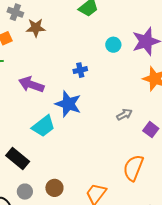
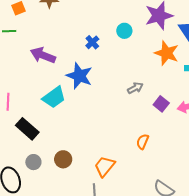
cyan circle: (113, 45) -> (124, 31), moved
blue cross: (80, 70) -> (92, 42), turned -32
orange semicircle: (133, 168) -> (143, 142), size x0.6

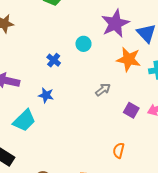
blue star: (79, 76) -> (46, 95), size x0.6
gray arrow: (135, 88) -> (103, 90), moved

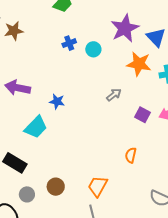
blue cross: (54, 60) -> (69, 43), moved, turned 32

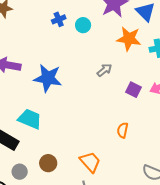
blue star: (57, 101) -> (48, 78), size x1.8
cyan trapezoid: (36, 127) -> (30, 119), moved, turned -110
orange trapezoid: (98, 186) -> (90, 162), turned 110

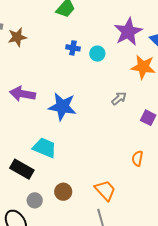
blue cross: (59, 19) -> (73, 48), turned 32

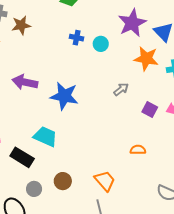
orange semicircle: (137, 158) -> (138, 150), turned 77

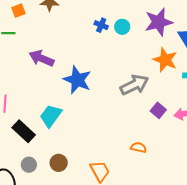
cyan circle: (101, 44) -> (122, 27), moved
gray arrow: (121, 89) -> (134, 85), size x1.8
cyan trapezoid: (45, 137) -> (51, 116), turned -90

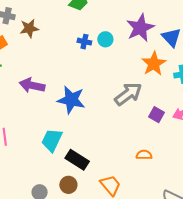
orange star: (165, 60) -> (154, 64), turned 30
black rectangle: (24, 131) -> (77, 160), moved

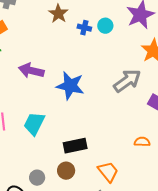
brown star: (29, 28) -> (58, 14), moved, turned -30
cyan trapezoid: (52, 140) -> (34, 124), moved
black rectangle: (77, 160) -> (75, 146), turned -45

